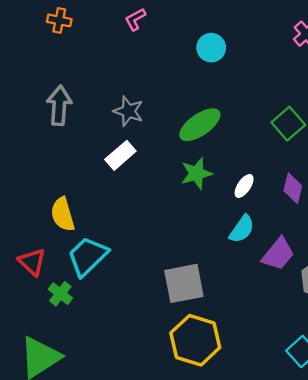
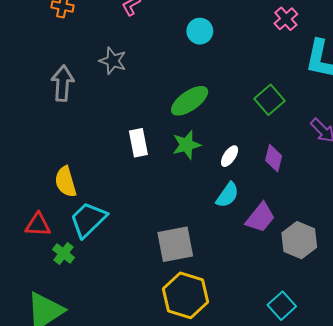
gray star: (128, 111) -> (113, 61), moved
white rectangle: (120, 155) -> (138, 143), moved, turned -60
red triangle: (32, 262) -> (38, 225), turned -40

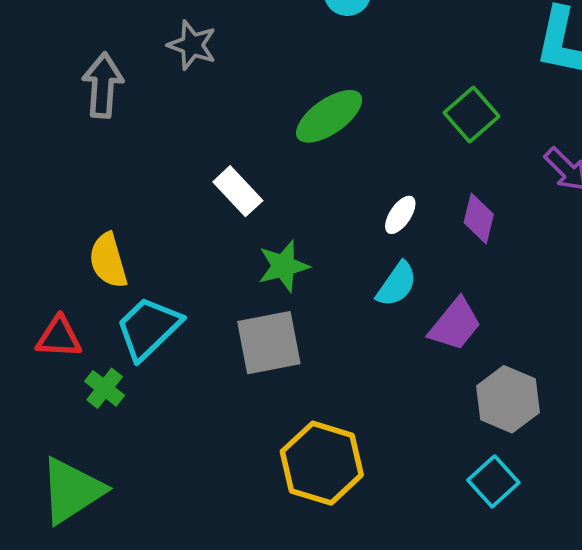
white rectangle: (138, 143) -> (238, 191), turned -32
green star: (186, 145) -> (283, 266), moved
gray hexagon: (299, 240) -> (508, 399), moved
gray square: (175, 244) -> (269, 343), moved

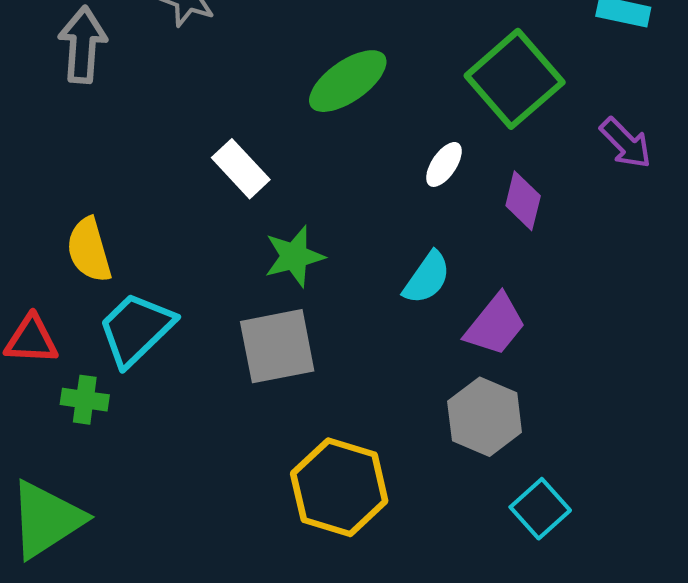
green square: (471, 114) -> (515, 79), size x1.5
white ellipse: (400, 215) -> (444, 164), moved
green cross: (105, 388) -> (85, 400), turned -30
gray hexagon: (508, 399) -> (485, 417), moved

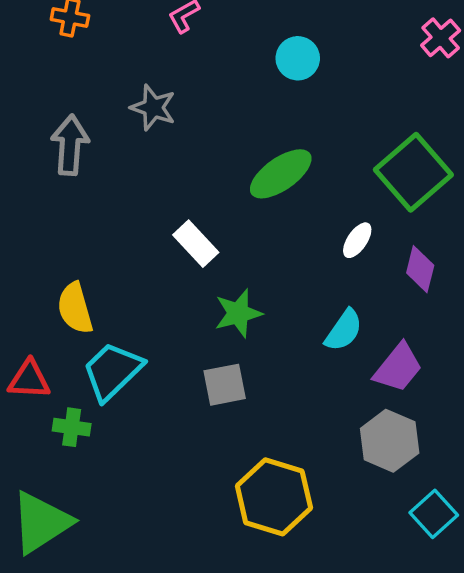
gray square: (277, 346) -> (225, 385), size x0.7

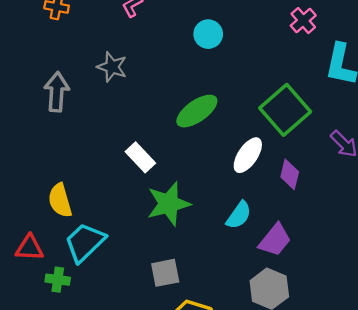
white ellipse: (357, 240) -> (248, 155), size x1.5
green star: (238, 313) -> (169, 204), size x1.4
gray square: (225, 385) -> (165, 273), moved

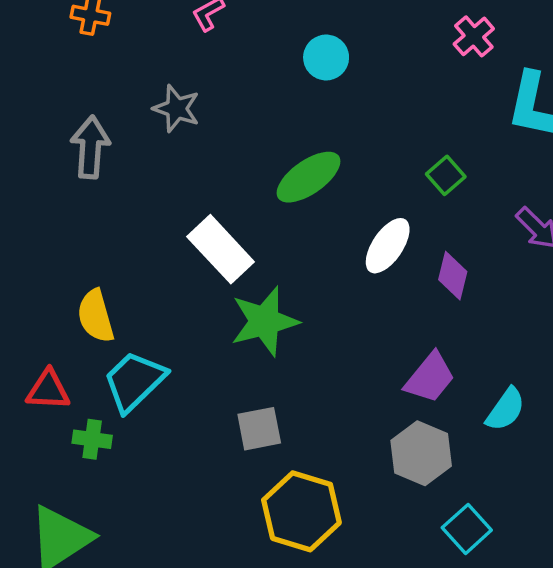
green square: (285, 110) -> (446, 175), size x0.5
white rectangle: (140, 157) -> (221, 249), size x1.4
cyan semicircle: (239, 215) -> (506, 409), moved

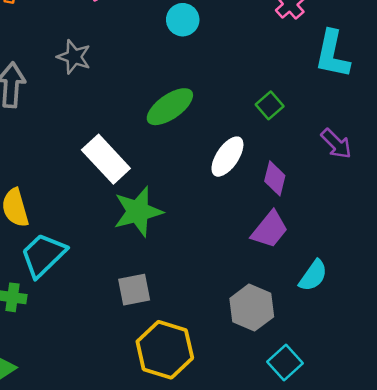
purple trapezoid: (430, 378) -> (270, 229), moved

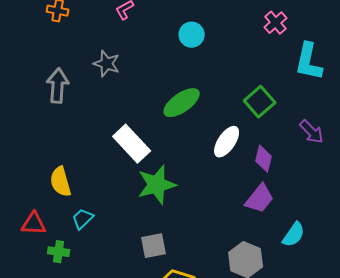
green square: (270, 105) -> (260, 102), size x1.4
cyan trapezoid: (43, 255) -> (83, 219), size x0.6

